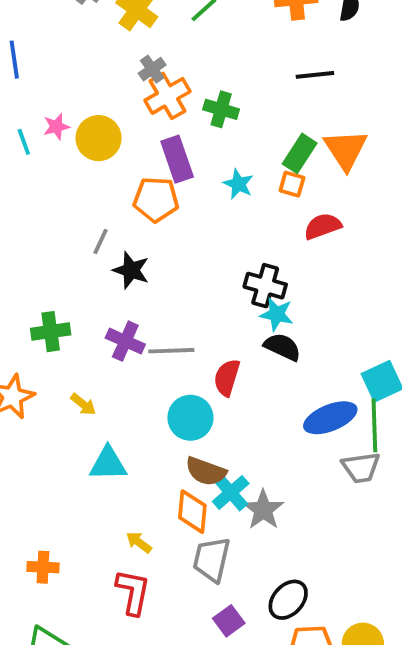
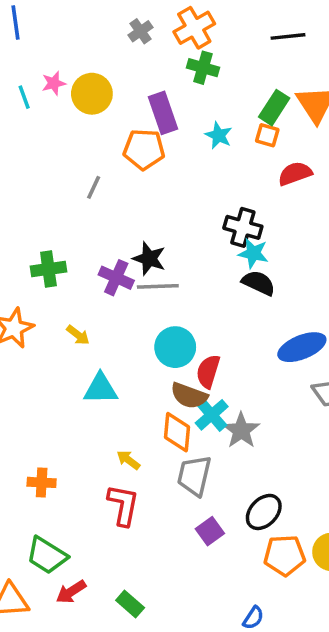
orange cross: (167, 96) -> (194, 28), moved
black star: (131, 270) -> (149, 259), moved
red semicircle: (227, 378) -> (208, 371), moved

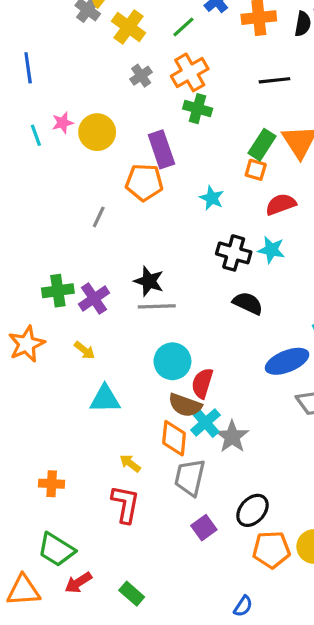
cyan star: (219, 135) -> (212, 198), moved
cyan star: (253, 253) -> (271, 250), moved
purple cross: (116, 278) -> (94, 298), moved, turned 32

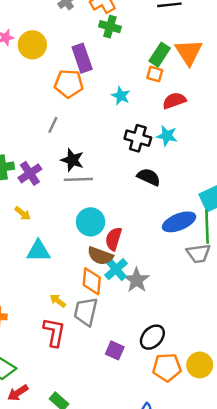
gray line: (99, 217) -> (53, 125), moved
gray trapezoid: (190, 477) -> (86, 312), moved
purple square: (204, 528) -> (115, 350), turned -30

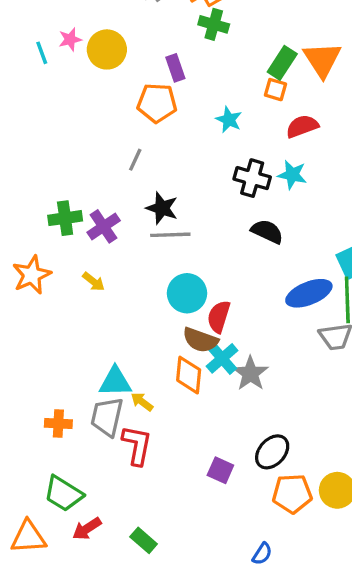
purple rectangle: (82, 58) -> (175, 68), size x0.7
cyan triangle: (38, 251) -> (115, 382), moved
gray trapezoid: (86, 312) -> (107, 417), moved

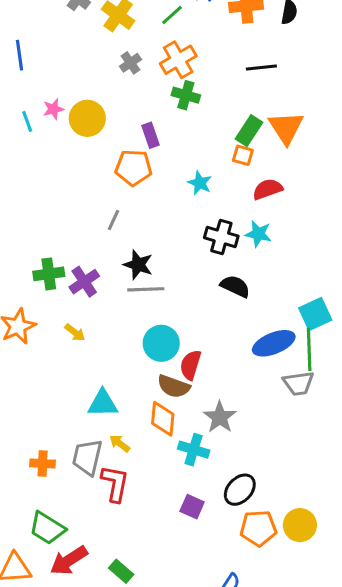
cyan cross: (222, 358) -> (194, 450), moved, turned -32
cyan triangle: (115, 382) -> (103, 403), moved
red arrow: (87, 529) -> (69, 561), size x1.4

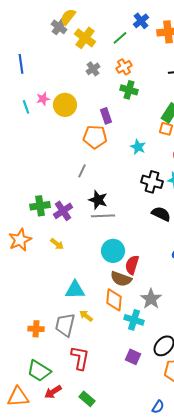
orange cross: (178, 60) -> (124, 67), size x0.7
red L-shape: (115, 483) -> (80, 358), moved
red arrow: (69, 561) -> (53, 392), size x0.7

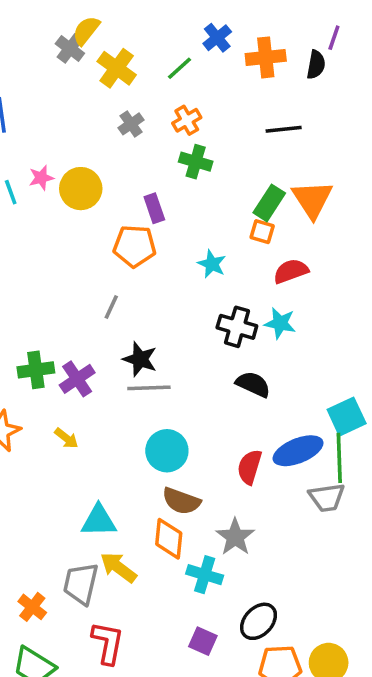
red semicircle: (132, 265) -> (250, 467), moved
yellow arrow: (86, 316) -> (118, 567), size x1.5
orange cross: (36, 329) -> (32, 607), moved, turned 35

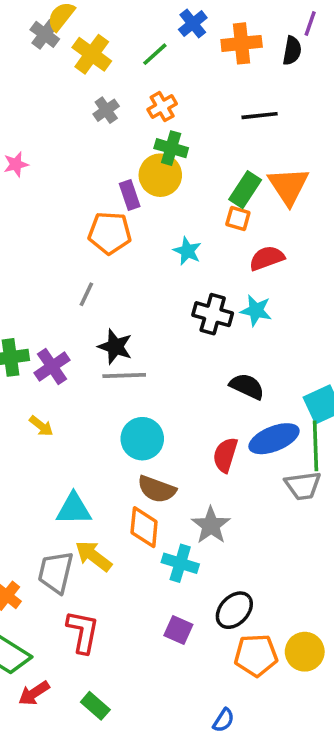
yellow circle: (81, 189) -> (160, 175), moved
black semicircle: (253, 384) -> (247, 386), moved

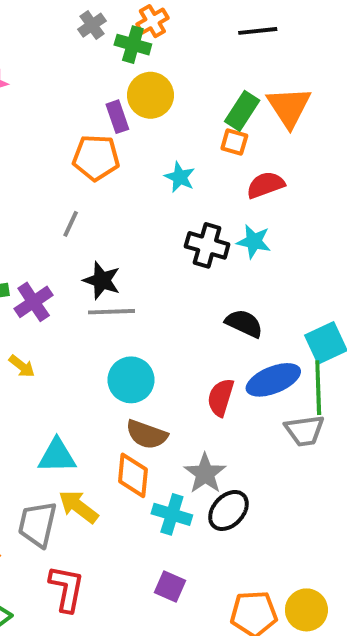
green cross: (171, 148) -> (133, 45), moved
black ellipse: (234, 610) -> (228, 510), moved

